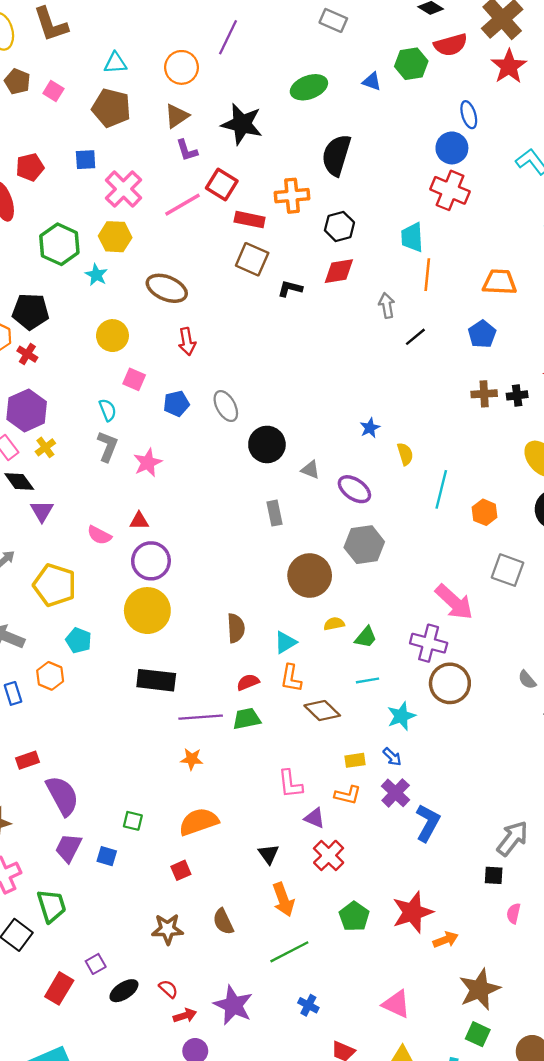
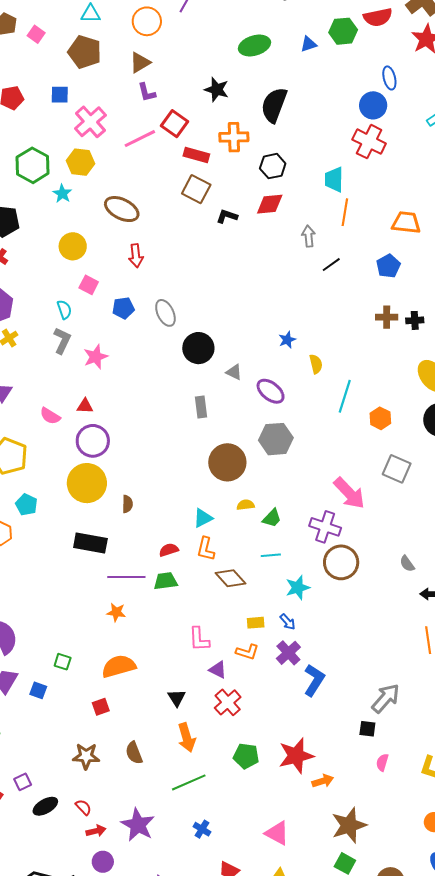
blue triangle: (372, 81) -> (308, 44), turned -42
black star: (242, 124) -> (217, 90), moved, size x0.7
brown semicircle: (236, 628) -> (127, 504), moved, size x0.7
green pentagon: (354, 916) -> (246, 756), turned -30

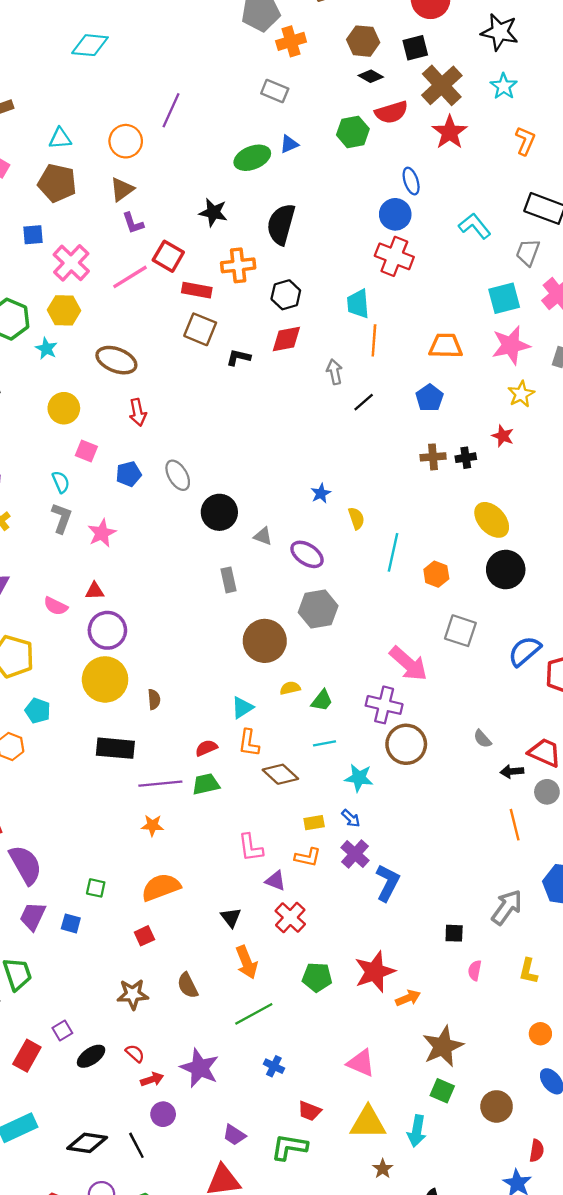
blue triangle: (308, 44) -> (289, 144), moved
cyan star: (298, 588) -> (359, 778), turned 30
gray arrow: (386, 698) -> (507, 907), moved

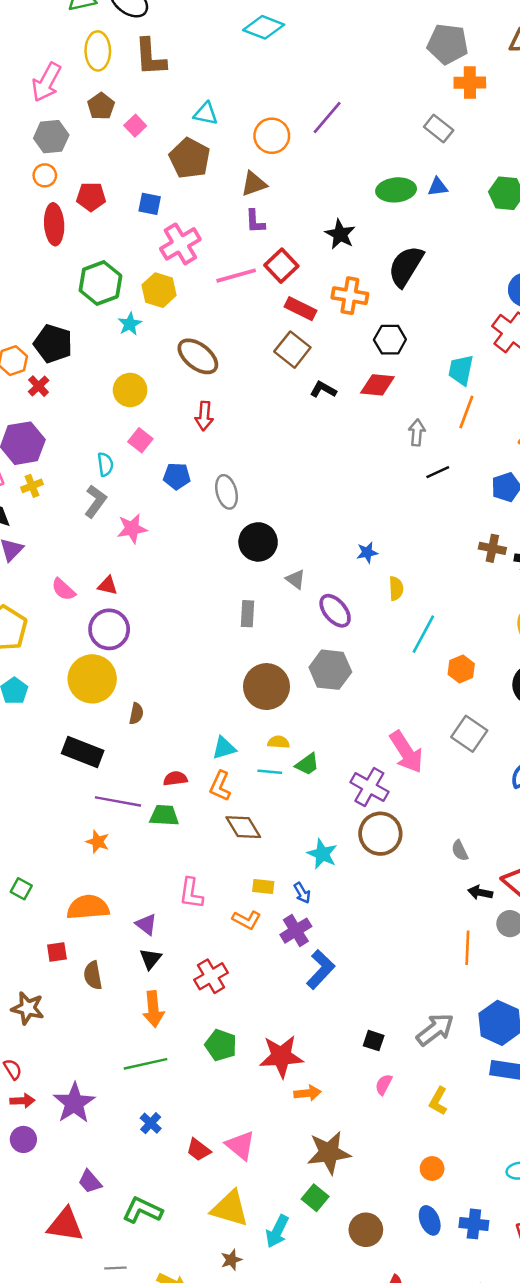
cyan line: (325, 743) -> (270, 772), moved
purple triangle: (275, 881) -> (146, 924), moved
brown semicircle: (188, 985) -> (93, 975), moved
red trapezoid: (309, 1111) -> (199, 1150), moved

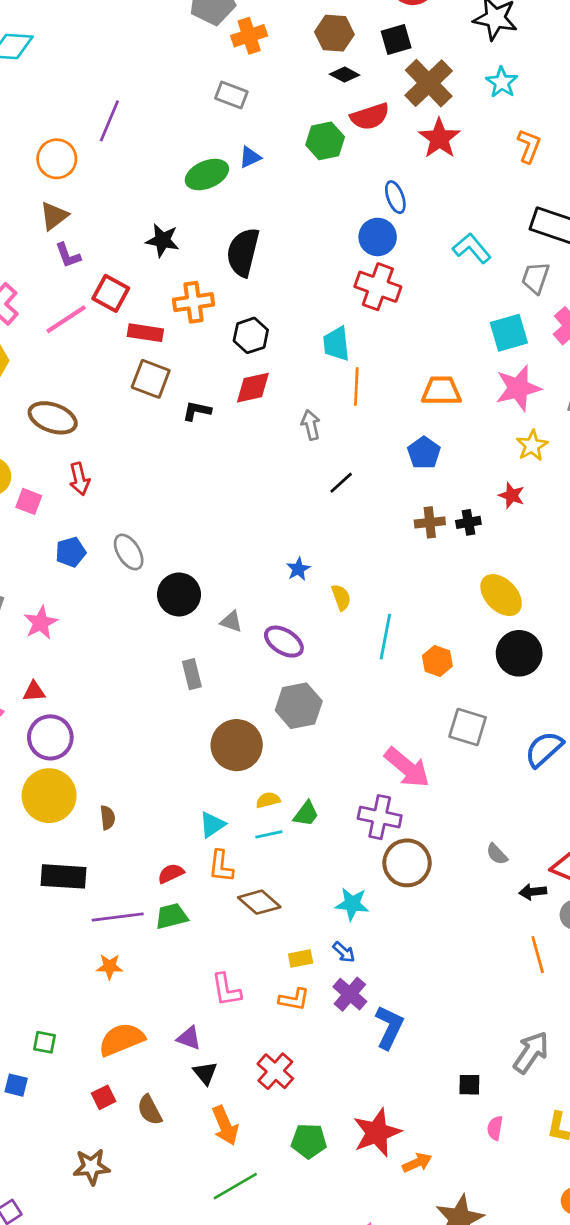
pink square: (140, 440) -> (29, 501), moved
black line: (438, 472) -> (341, 483), moved

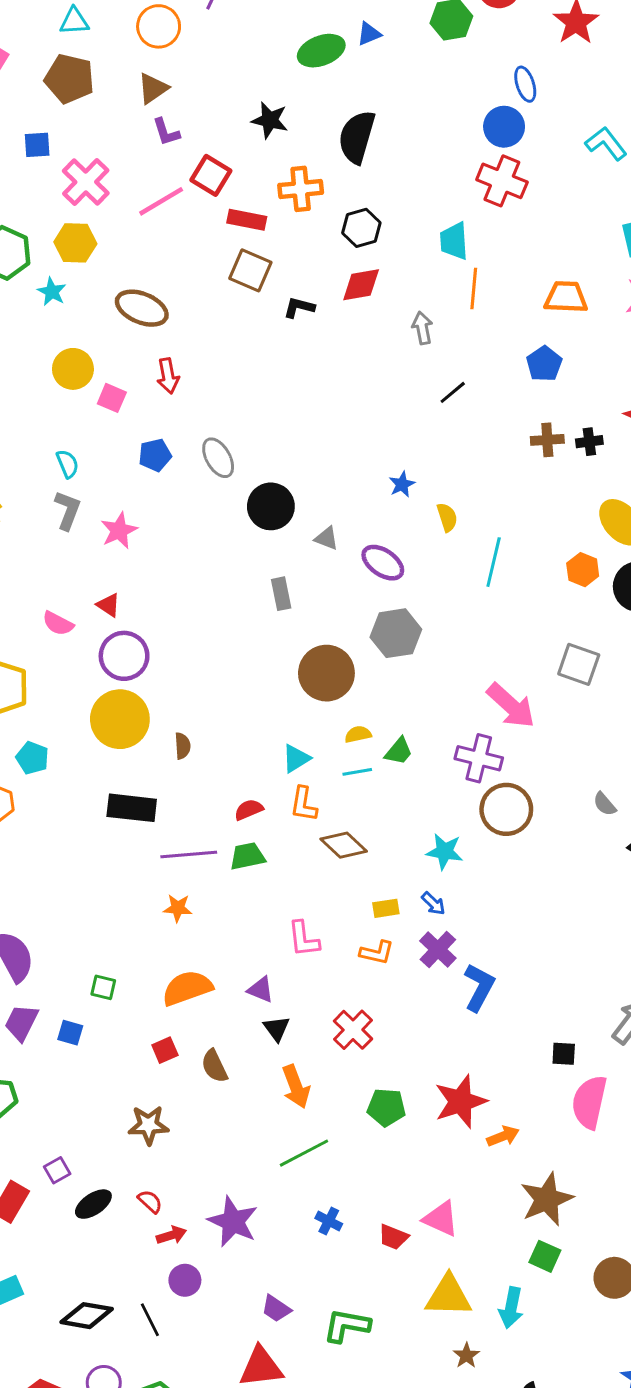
orange hexagon: (437, 661) -> (583, 570), moved
red triangle: (34, 691) -> (108, 605), turned 35
pink semicircle: (495, 1128) -> (589, 1102), size x2.0

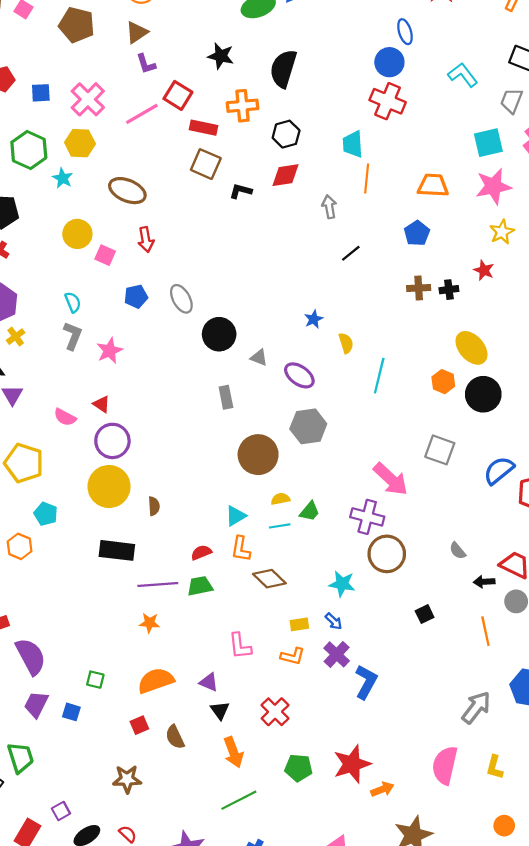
blue square: (37, 145) -> (41, 93), moved
black square: (564, 1054) -> (425, 614), moved, turned -30

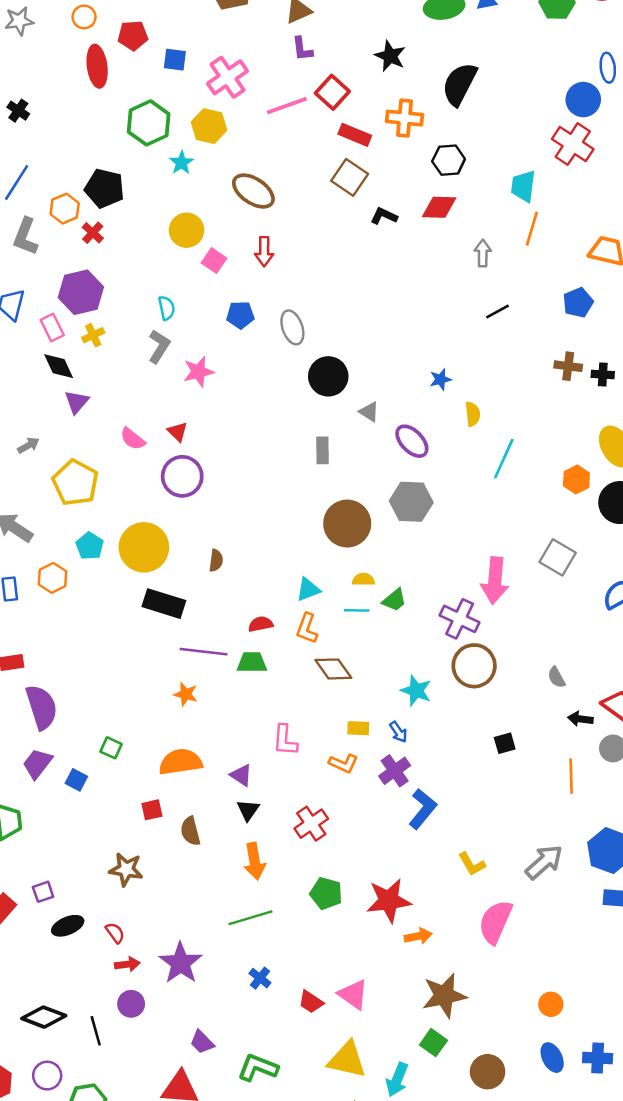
pink arrow: (391, 479) -> (495, 580), turned 42
yellow circle: (109, 486) -> (144, 547), moved
yellow L-shape: (495, 767) -> (472, 864), moved, turned -55

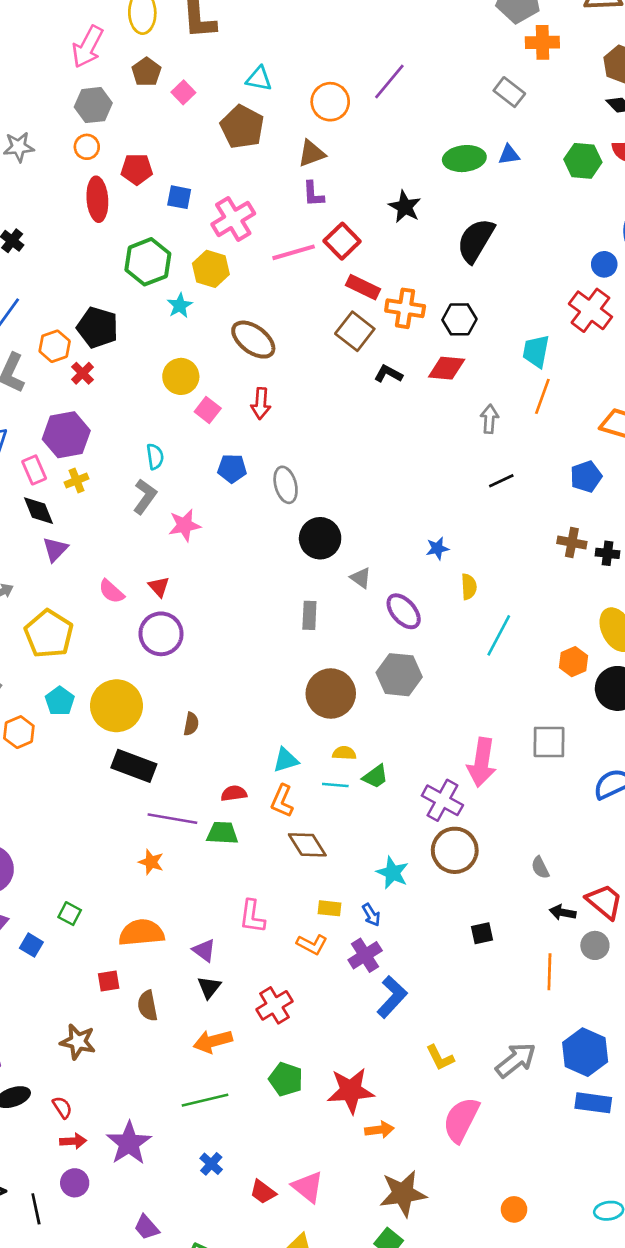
blue circle: (583, 100) -> (604, 264), size x0.7
orange cross: (404, 118) -> (405, 308), moved
gray square: (558, 557) -> (549, 742), turned -33
orange arrow: (255, 861) -> (213, 1041), turned 81

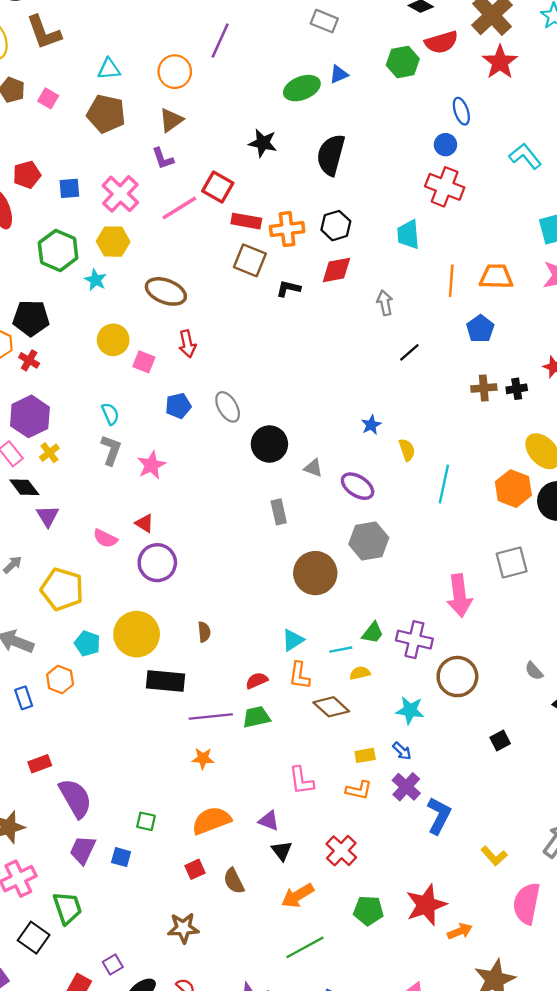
purple L-shape: (313, 194) -> (163, 158), moved
orange line: (542, 396) -> (451, 281), moved
orange hexagon: (573, 662) -> (513, 489), size x1.4
yellow semicircle: (344, 753) -> (360, 673), moved
purple cross: (442, 800) -> (414, 640), moved

